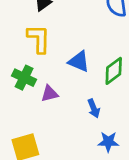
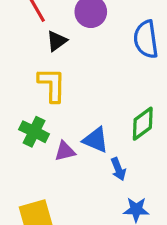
blue triangle: (79, 62) -> (96, 140), moved

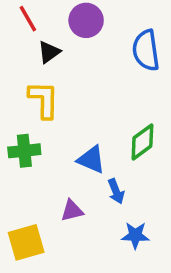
green cross: (34, 132) -> (24, 151), turned -32
purple triangle: (65, 151) -> (72, 211), moved

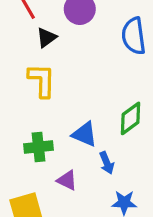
green cross: (24, 151) -> (39, 147), moved
purple triangle: (72, 211) -> (67, 180), turned 40

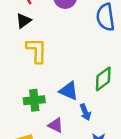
black triangle: (46, 38) -> (24, 21), moved

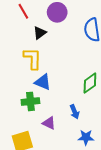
black triangle: (24, 21) -> (40, 33), moved
blue triangle: (69, 91) -> (43, 82), moved

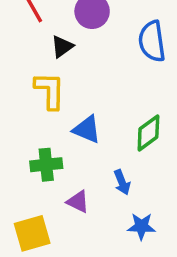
blue triangle: (43, 82) -> (87, 129), moved

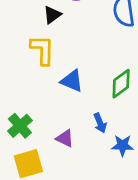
green cross: (46, 165) -> (20, 126), moved, turned -35
blue star: (141, 226) -> (122, 145), moved

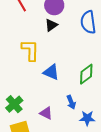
black triangle: (52, 15) -> (51, 25), moved

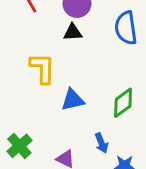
black triangle: (51, 25) -> (73, 32), turned 32
blue triangle: (51, 72) -> (73, 100), turned -36

